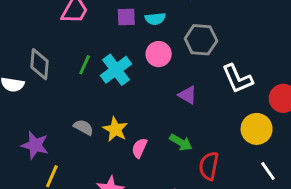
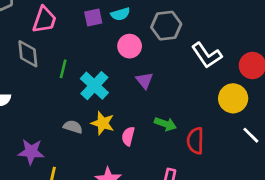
gray diamond: (40, 64) -> (28, 54), moved
cyan cross: (116, 70) -> (94, 86), moved
purple triangle: (188, 95) -> (144, 80), moved, turned 30

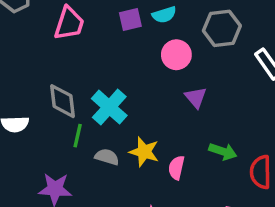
gray diamond: (28, 54) -> (62, 101), moved
green line: (63, 69) -> (78, 136), moved
cyan cross: (94, 86) -> (109, 107), moved

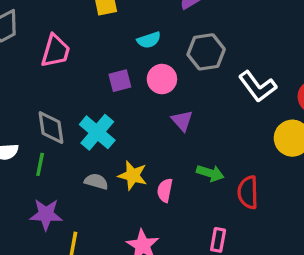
purple square: (130, 20) -> (120, 81), moved
green line: (78, 136) -> (40, 164), moved

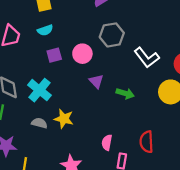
cyan semicircle: (149, 40) -> (45, 30), moved
green arrow: (210, 173) -> (125, 93), moved
pink semicircle: (165, 190) -> (107, 143), moved
red semicircle: (248, 192) -> (146, 142), moved

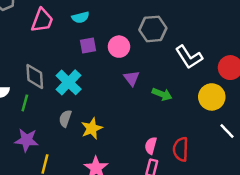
yellow star: (64, 119) -> (92, 128), moved, turned 30
gray semicircle: (39, 123) -> (65, 118), turned -91
pink semicircle: (107, 143) -> (151, 146), moved

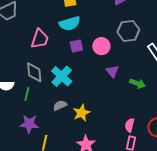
cyan semicircle: (80, 17) -> (70, 23), size x1.5
pink trapezoid: (42, 20) -> (40, 39), moved
gray semicircle: (65, 118) -> (60, 105), turned 48

